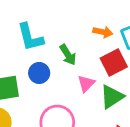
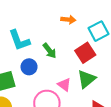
orange arrow: (103, 32) -> (68, 20), moved
pink triangle: (86, 84) -> (64, 85), moved, turned -32

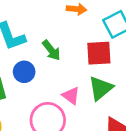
red square: (85, 53) -> (99, 53), turned 30

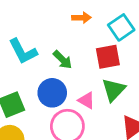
blue circle: (24, 72) -> (52, 93), moved, size x1.4

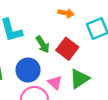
red square: (108, 57) -> (67, 49), moved, turned 35

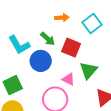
green arrow: (43, 44) -> (48, 39), moved
blue circle: (28, 70) -> (41, 61), moved

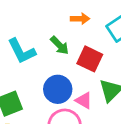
blue circle: (41, 61) -> (58, 89), moved

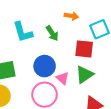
red square: (90, 59) -> (84, 49), moved, turned -30

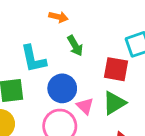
orange arrow: (71, 16) -> (58, 17), moved
cyan L-shape: (23, 32) -> (33, 59), moved

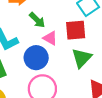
pink triangle: (85, 106) -> (50, 38), moved

